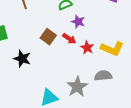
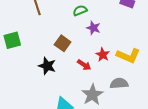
red arrow: (69, 39) -> (84, 65), moved
black star: (22, 59) -> (47, 66), moved

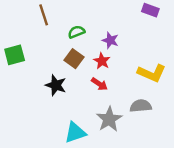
green semicircle: (80, 10) -> (76, 32), moved
red star: (103, 55) -> (102, 61), moved

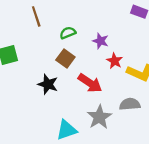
red star: (102, 61) -> (115, 61), moved
red arrow: (99, 84) -> (90, 83), size x1.5

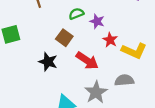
green semicircle: (68, 33) -> (76, 14), moved

